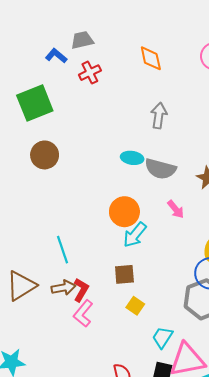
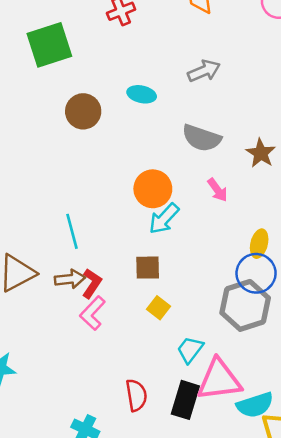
gray arrow: (159, 115) -> (204, 71), turned 55
brown circle: (45, 155) -> (83, 111), moved
cyan ellipse: (132, 158) -> (142, 94), moved

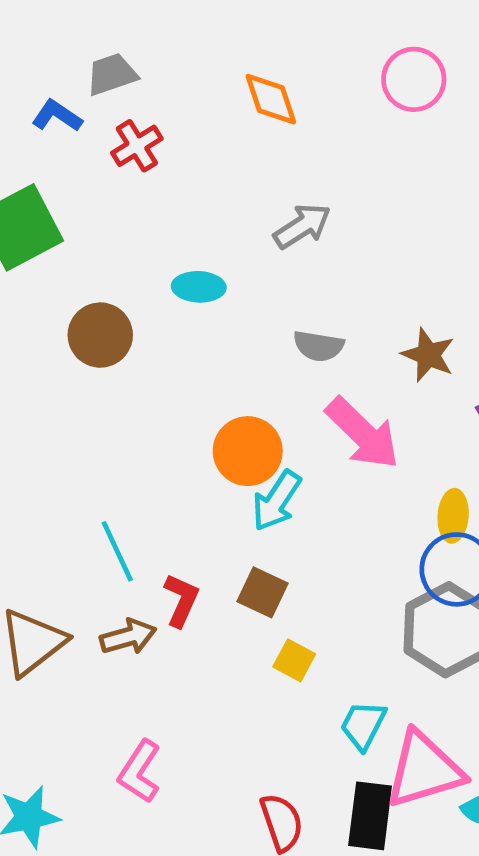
gray semicircle: (202, 138) -> (319, 346), size x0.7
pink arrow: (217, 190) -> (363, 433), size x1.8
brown square: (148, 268) -> (263, 592), turned 36
red L-shape: (92, 283) -> (181, 600), moved
pink L-shape: (93, 313) -> (140, 772), moved

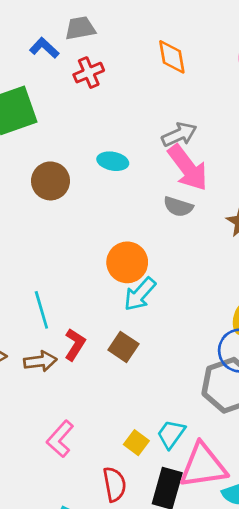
pink arrow: (363, 433) -> (188, 168), moved
yellow square: (294, 660) -> (136, 443), moved
pink L-shape: (140, 772) -> (60, 439), moved

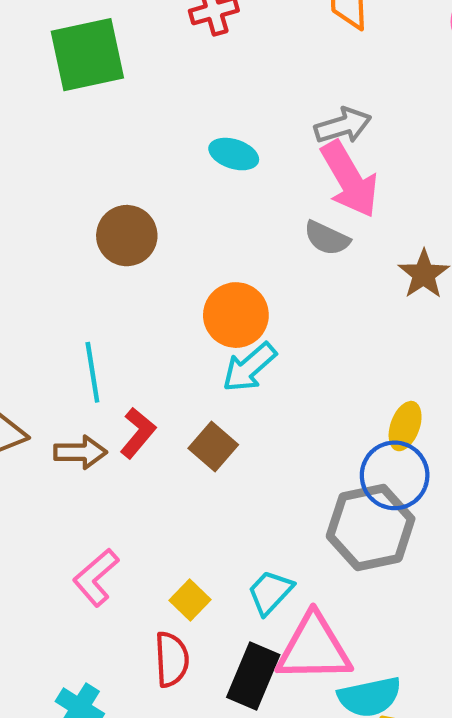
brown circle: (50, 181) -> (127, 236), moved
yellow square: (136, 443) -> (190, 600), moved

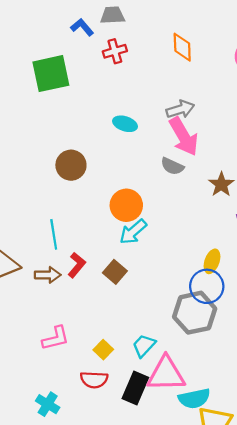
pink L-shape: (96, 577) -> (56, 338), turned -152
red semicircle: (172, 659) -> (94, 380), turned 96

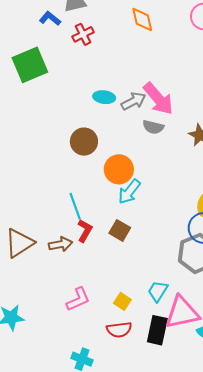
gray arrow: (180, 109) -> (133, 101), moved
brown circle: (71, 165) -> (84, 142), moved
cyan line: (54, 234) -> (75, 206), moved

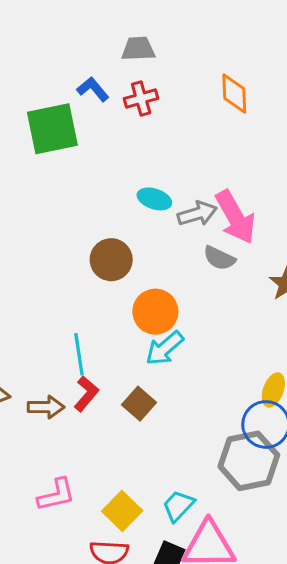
blue L-shape: (50, 18) -> (93, 89), moved
yellow square: (122, 301) -> (122, 511), size x1.4

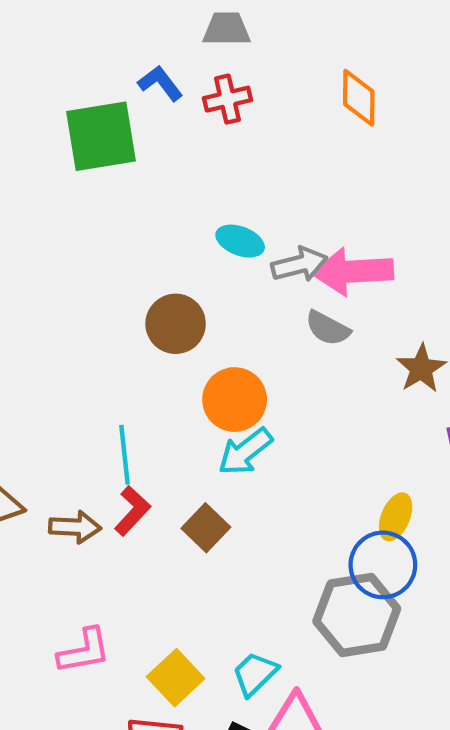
pink arrow: (235, 217) -> (353, 271), turned 114

